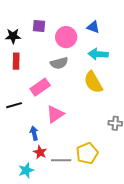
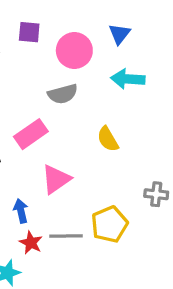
blue triangle: (93, 27) -> (119, 34), turned 48
yellow semicircle: (93, 82) -> (108, 139), moved, size x0.7
yellow pentagon: (87, 153) -> (109, 224), moved
gray line: (61, 160) -> (66, 236), moved

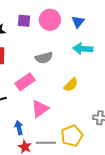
pink circle: (74, 51) -> (50, 20), moved
yellow semicircle: (108, 139) -> (71, 85), turned -105

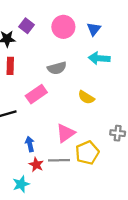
purple square: (24, 21) -> (27, 26), moved, turned 32
yellow semicircle: (71, 85) -> (86, 97), turned 77
pink triangle: (40, 109) -> (66, 133), moved

